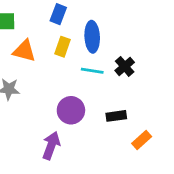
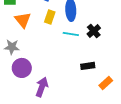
orange triangle: (24, 51) -> (23, 20), turned 36
purple circle: (71, 110) -> (22, 68), moved

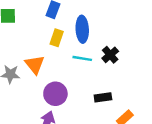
orange triangle: (23, 20) -> (35, 65), moved
purple circle: (22, 68) -> (55, 94), moved

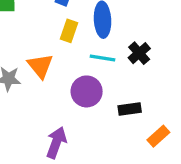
purple circle: (55, 94) -> (87, 91), moved

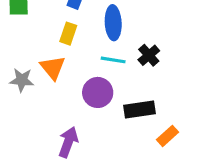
yellow rectangle: (69, 31) -> (68, 34), moved
black rectangle: (130, 109) -> (140, 110), size x1.4

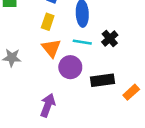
orange triangle: (53, 68) -> (51, 48), moved
orange rectangle: (167, 136) -> (131, 92), moved

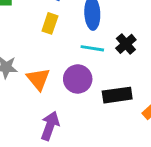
orange triangle: (51, 48) -> (38, 79), moved

